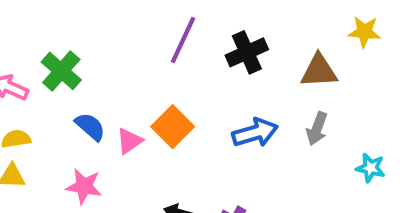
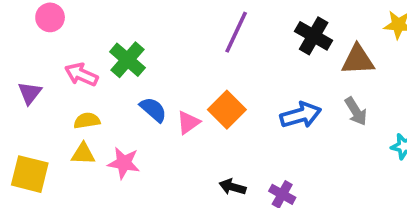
black cross: (247, 52) -> (314, 36), moved, turned -36
gray arrow: (317, 129) -> (356, 111), turned -52
pink star: (84, 186) -> (124, 163), moved

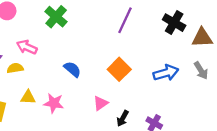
green cross: (127, 60) -> (56, 17), moved
yellow semicircle: (87, 121) -> (15, 68), moved
pink triangle: (188, 122) -> (100, 103), moved
black arrow: (232, 187) -> (123, 118), turned -77

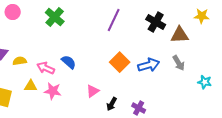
pink arrow: (27, 47) -> (46, 68), moved
orange square: (119, 69) -> (120, 62), moved

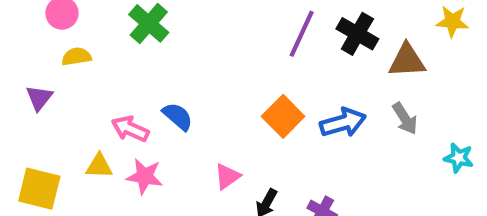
purple line: (114, 20) -> (302, 34), moved
yellow semicircle: (20, 61) -> (76, 57), moved

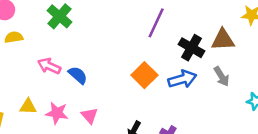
black cross: (357, 34) -> (191, 48), moved
pink arrow: (130, 129) -> (49, 66), moved
pink triangle: (227, 176) -> (90, 116), moved, turned -36

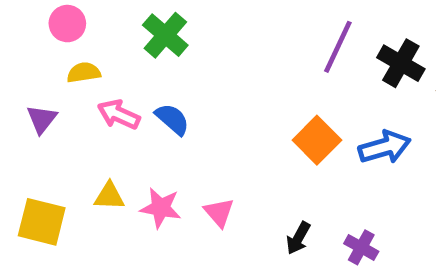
black cross: (191, 48) -> (401, 63), moved
pink arrow: (49, 66) -> (119, 114), moved
blue semicircle: (78, 75) -> (172, 119), moved

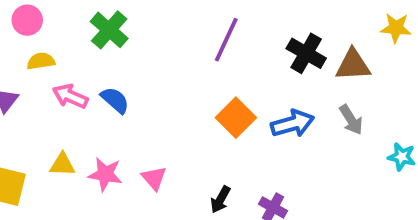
purple line: (338, 47) -> (226, 40), moved

